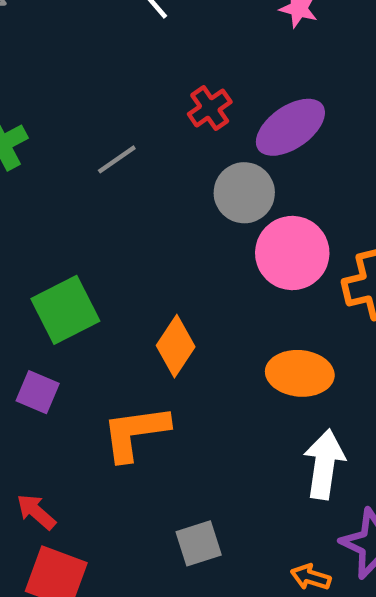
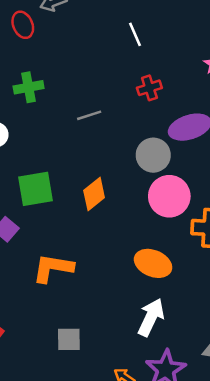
red cross: (210, 108) -> (149, 88), moved
orange diamond: (176, 346) -> (94, 194), moved

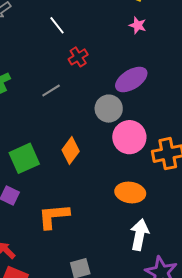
white line: (135, 34) -> (57, 25), moved
red cross: (149, 88) -> (78, 57), moved

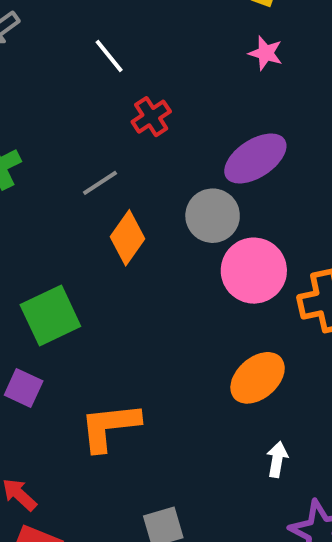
orange diamond: (71, 151) -> (127, 238), moved
orange ellipse: (130, 192) -> (258, 378), turned -48
white arrow: (140, 235) -> (277, 459), size x0.6

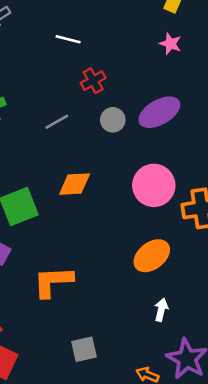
white line: (109, 56) -> (68, 39), turned -40
gray circle: (213, 216) -> (113, 120), moved, size x0.7
orange diamond: (127, 238) -> (75, 184), moved, turned 48

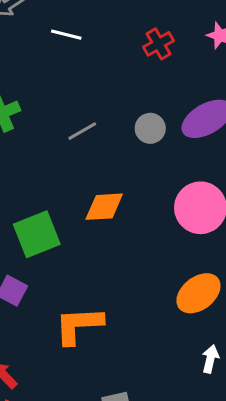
white line: (68, 39) -> (66, 35), moved
red cross: (93, 81) -> (158, 44), moved

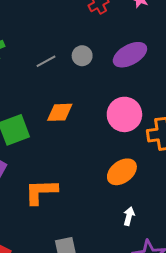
gray circle: (150, 128) -> (82, 56), moved

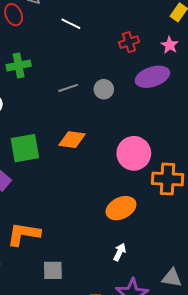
purple ellipse: (130, 55) -> (152, 77), moved
orange L-shape: (41, 192) -> (24, 234), moved

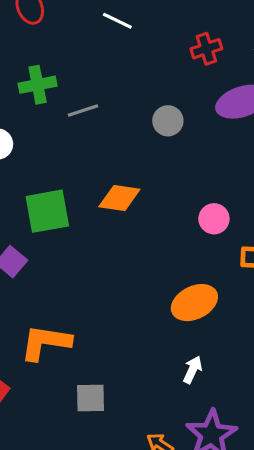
gray line: (68, 88) -> (83, 111), moved
pink circle: (134, 153) -> (214, 219), size x0.6

